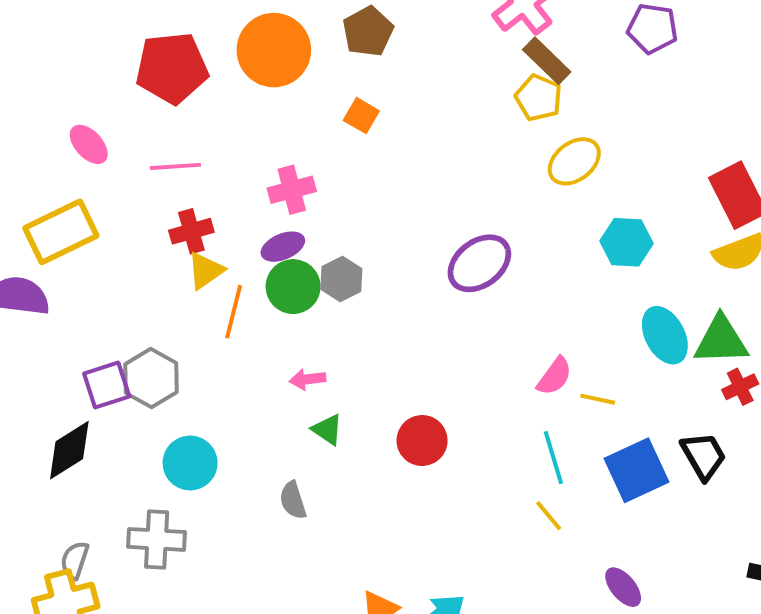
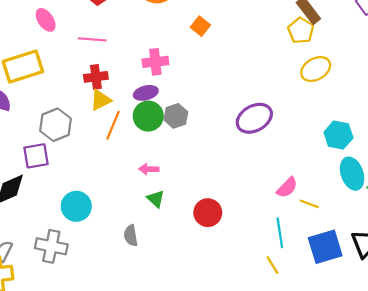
cyan hexagon: (627, 242) -> (338, 135), moved
gray hexagon: (151, 378) -> (56, 125), moved

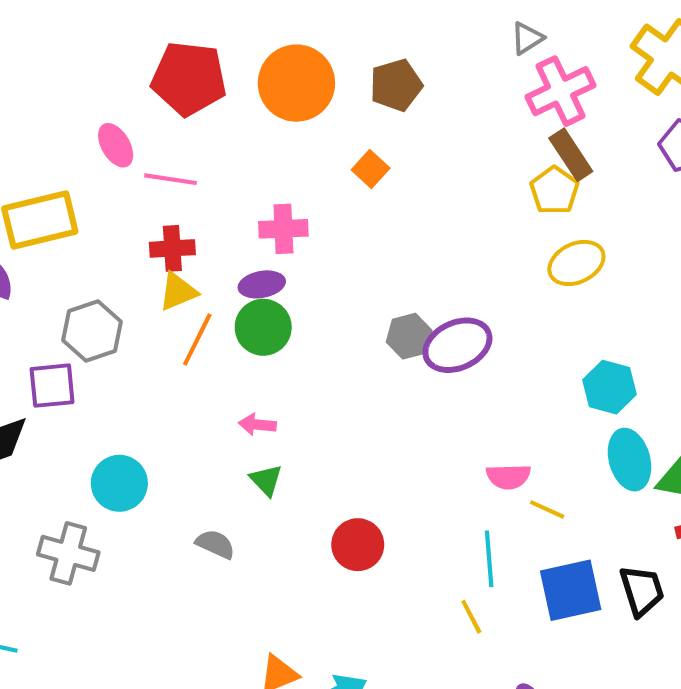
pink ellipse: (46, 20) -> (116, 145), moved
gray hexagon: (176, 116) -> (409, 336), moved
pink semicircle: (287, 188) -> (508, 477), turned 40
red circle: (208, 213) -> (358, 545), moved
gray semicircle: (131, 236) -> (215, 544), turned 120

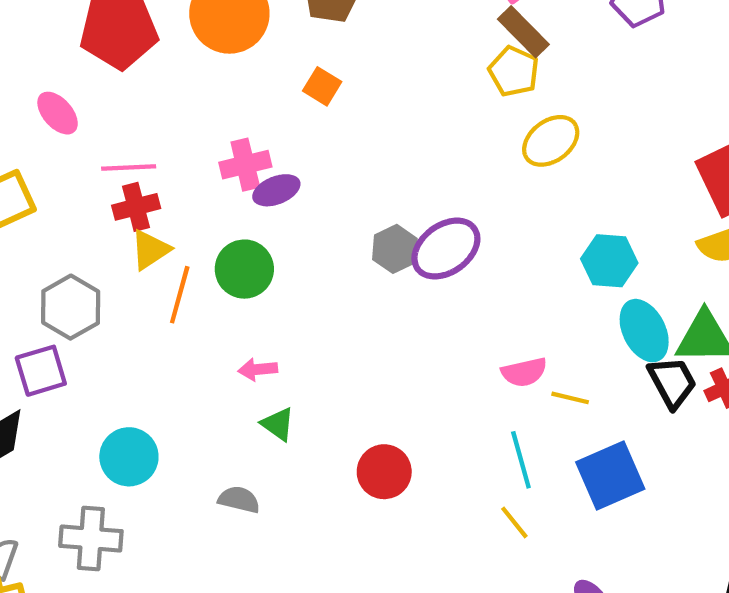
pink line: (171, 179) -> (129, 167), moved
purple ellipse: (262, 284) -> (276, 190), moved
black trapezoid: (642, 591) -> (672, 382), moved

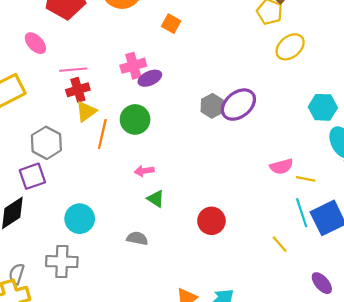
cyan line: (521, 460) -> (302, 213), moved

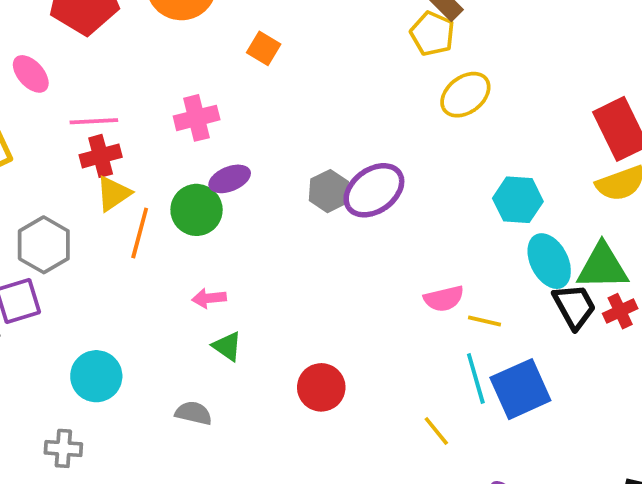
purple ellipse: (150, 78) -> (230, 179), moved
gray cross: (62, 262) -> (63, 448), size x0.7

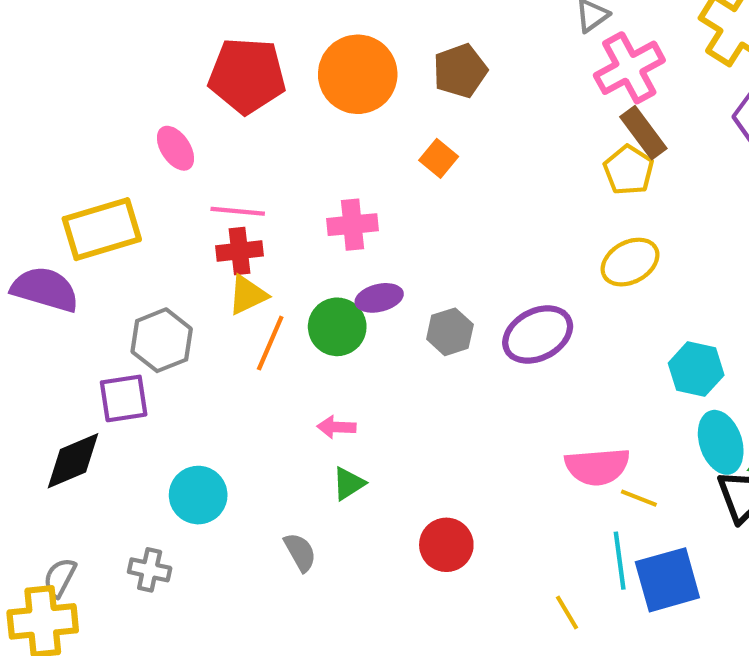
yellow ellipse: (465, 95) -> (630, 262), moved
gray hexagon: (329, 191) -> (450, 332), moved
pink semicircle: (444, 299) -> (597, 467), size x1.4
green triangle: (227, 346) -> (349, 484), turned 44
gray semicircle: (194, 413) -> (300, 552), turned 39

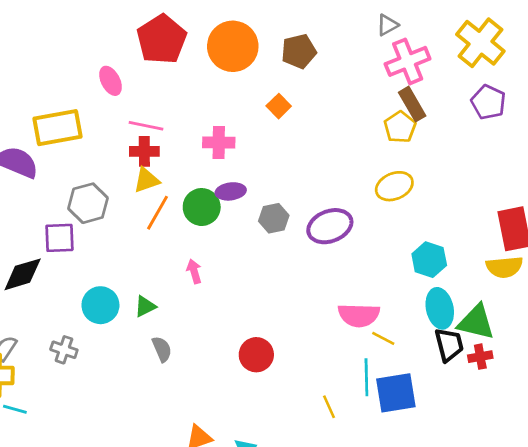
red pentagon: (247, 76) -> (162, 39), turned 30
pink arrow: (336, 427) -> (194, 271), turned 65
green triangle: (349, 484) -> (145, 306), moved

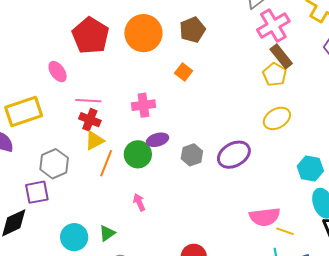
red cross: (144, 151) -> (90, 120), turned 30

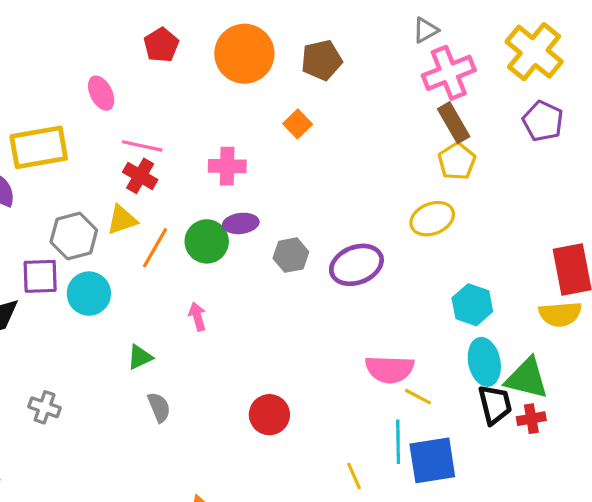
red pentagon: (91, 36) -> (161, 45), size x0.6
yellow pentagon: (275, 74) -> (457, 161), moved
yellow triangle: (94, 141) -> (122, 220), moved
cyan circle: (74, 237) -> (89, 294), moved

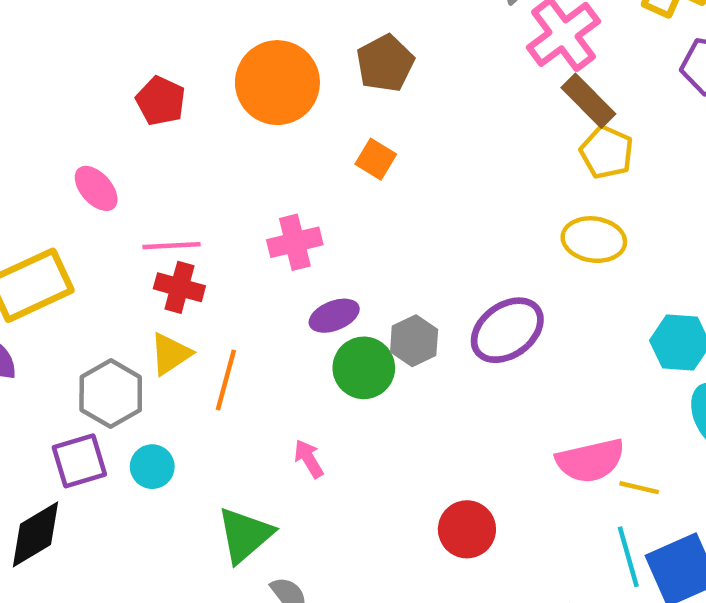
yellow ellipse: (432, 219) -> (594, 240), turned 45
green circle: (207, 241) -> (364, 368), moved
cyan circle: (89, 294) -> (152, 467), size x0.7
green triangle: (140, 357) -> (245, 535), size x1.6
red circle: (269, 415) -> (467, 529), moved

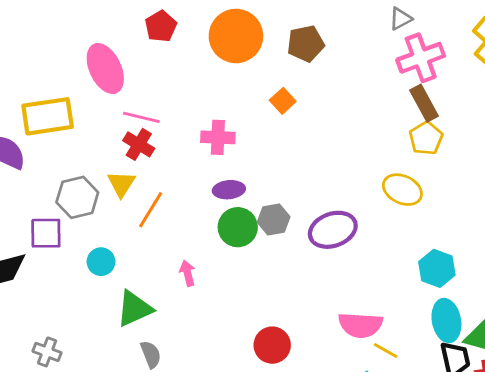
pink ellipse: (96, 188) -> (105, 69), size x1.6
yellow triangle: (171, 354) -> (121, 184), turned -40
cyan circle: (152, 467) -> (101, 262), moved

